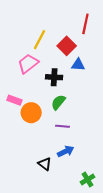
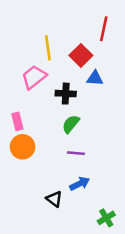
yellow line: (39, 40) -> (48, 48), turned -36
pink rectangle: (14, 100) -> (17, 121), turned 56
orange circle: (31, 113) -> (23, 147), moved

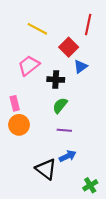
yellow line: (48, 48) -> (37, 29), moved, turned -54
blue triangle: (95, 78) -> (81, 67), turned -40
black triangle: (54, 199) -> (46, 169), size x1.5

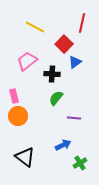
purple line: (64, 130) -> (74, 118), moved
black triangle: (46, 169) -> (25, 157), moved
green cross: (90, 185) -> (80, 163), moved

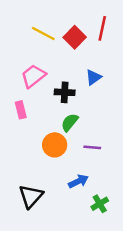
red square: (64, 44) -> (75, 37), moved
pink rectangle: (14, 96) -> (21, 110), moved
orange circle: (18, 116) -> (55, 145), moved
black triangle: (25, 157) -> (31, 196), turned 35

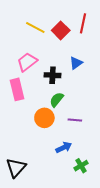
pink rectangle: (21, 110) -> (17, 89), size x1.5
black triangle: (31, 196) -> (16, 168), moved

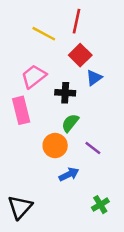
red line: (83, 23) -> (76, 21), moved
red square: (61, 30) -> (80, 55), moved
purple line: (75, 120) -> (93, 148), turned 32
blue arrow: (64, 147) -> (69, 174), moved

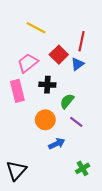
red line: (76, 21) -> (82, 41), moved
red square: (80, 55) -> (59, 55), moved
black cross: (65, 93) -> (47, 85), moved
green semicircle: (70, 123) -> (67, 101), moved

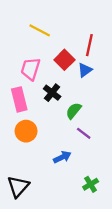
pink trapezoid: (28, 63) -> (31, 69), turned -35
black cross: (47, 85) -> (52, 93), turned 35
orange circle: (45, 120) -> (26, 131), moved

